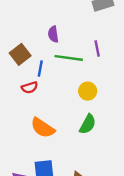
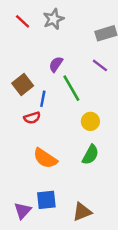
purple semicircle: (53, 34) -> (56, 64), turned 42
purple line: (97, 48) -> (100, 65), moved, turned -42
green line: (69, 58) -> (71, 88), turned 52

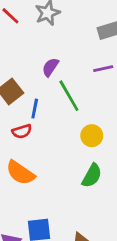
purple line: (100, 65) -> (103, 69), turned -49
orange semicircle: (45, 158) -> (20, 173), moved

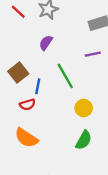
purple semicircle: (50, 67) -> (46, 43), moved

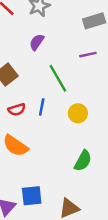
blue line: (38, 86) -> (42, 107), moved
green semicircle: (84, 140) -> (83, 161), moved

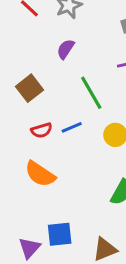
blue line: (42, 107) -> (72, 127), turned 56

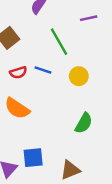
blue line: (72, 127) -> (43, 70), turned 42

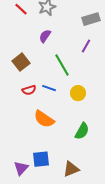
purple line: (89, 18) -> (86, 46), turned -48
orange semicircle: (17, 108) -> (44, 119), moved

